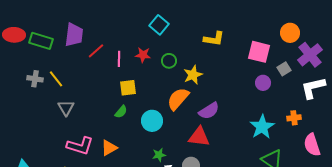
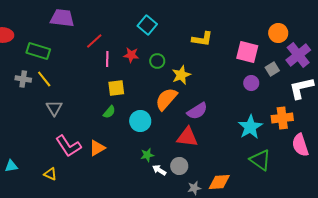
purple trapezoid: (74, 35) -> (62, 18), moved, turned -90
green rectangle: (41, 41) -> (38, 51), moved
red line: (96, 51) -> (94, 41), moved
orange cross: (294, 118) -> (282, 118), size x1.5
pink L-shape: (80, 146) -> (68, 146), turned 40

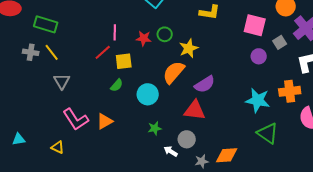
red line: (94, 41) -> (103, 52), moved
red star: (131, 55) -> (144, 38), moved
cyan star: (250, 127) -> (258, 100), turned -30
white arrow: (159, 170) -> (171, 151), moved

